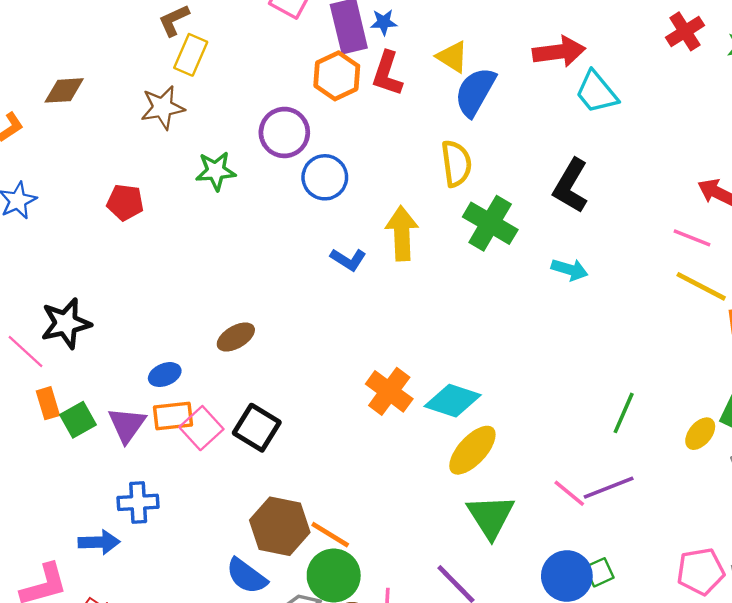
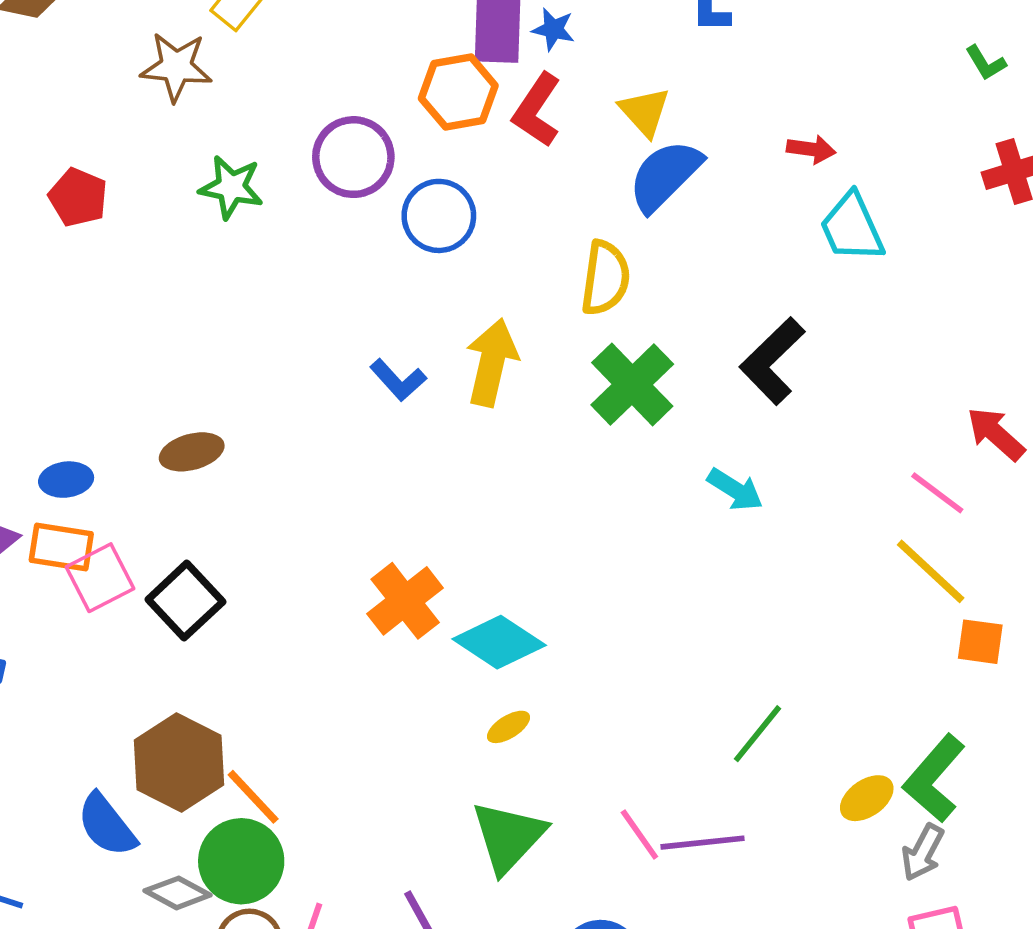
red arrow: (559, 52) -> (811, 149), size x0.6
blue circle: (325, 177) -> (439, 216), moved
yellow ellipse: (472, 450) -> (509, 727), size x0.5

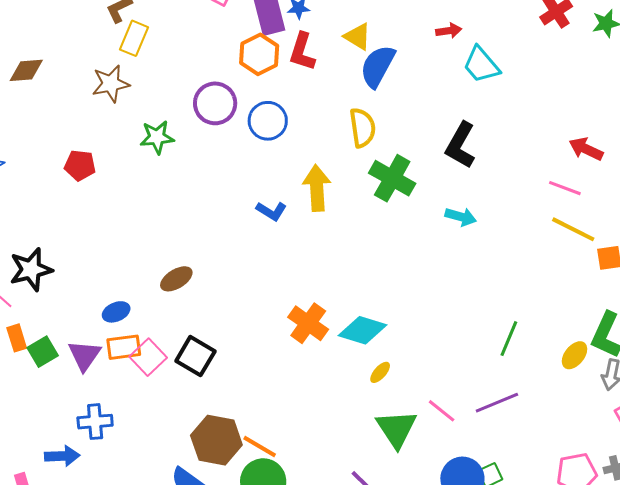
pink line: (639, 835) -> (442, 411), moved

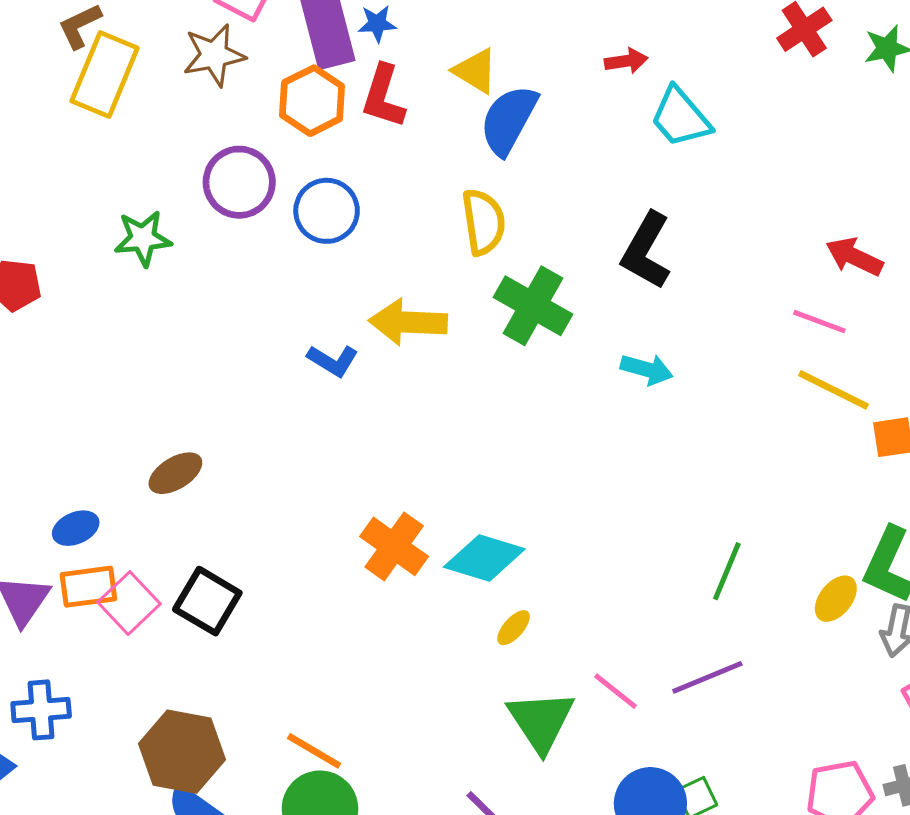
yellow rectangle: (134, 38) -> (105, 74), size x1.4
brown star: (111, 84) -> (214, 55), moved
yellow arrow: (317, 188) -> (408, 322), turned -84
brown hexagon: (216, 440) -> (182, 752), moved

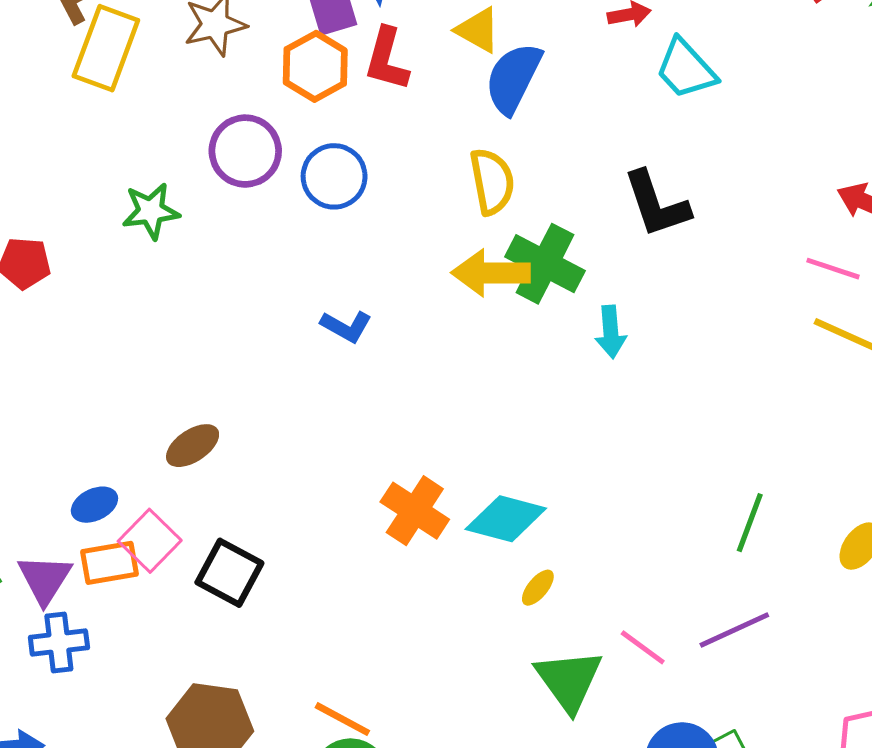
black L-shape: (646, 251) -> (656, 204), turned -46
yellow arrow: (408, 322) -> (491, 273), moved
cyan arrow: (647, 369) -> (611, 332), moved, turned 72
pink square: (129, 603) -> (150, 541), moved
blue cross: (41, 710) -> (59, 642), moved

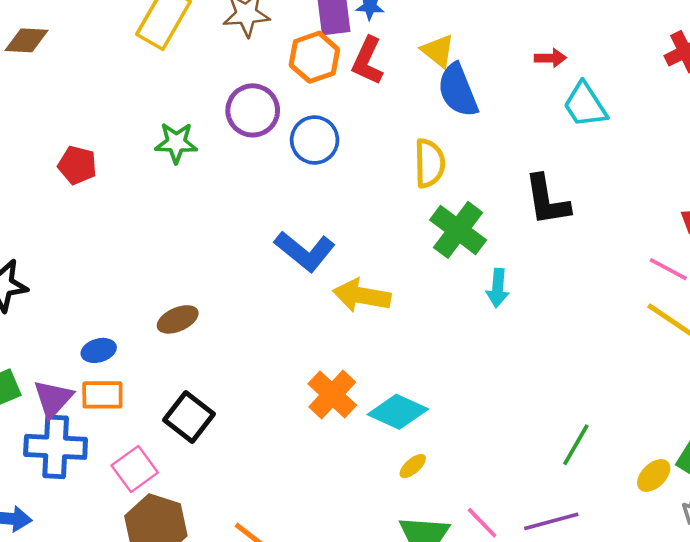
blue semicircle: (513, 78) -> (458, 90), turned -58
yellow arrow: (491, 273) -> (362, 296), moved
blue L-shape: (346, 326) -> (305, 251), size x1.6
pink square: (150, 541) -> (135, 469), moved
blue cross: (59, 642) -> (56, 447), size x1.4

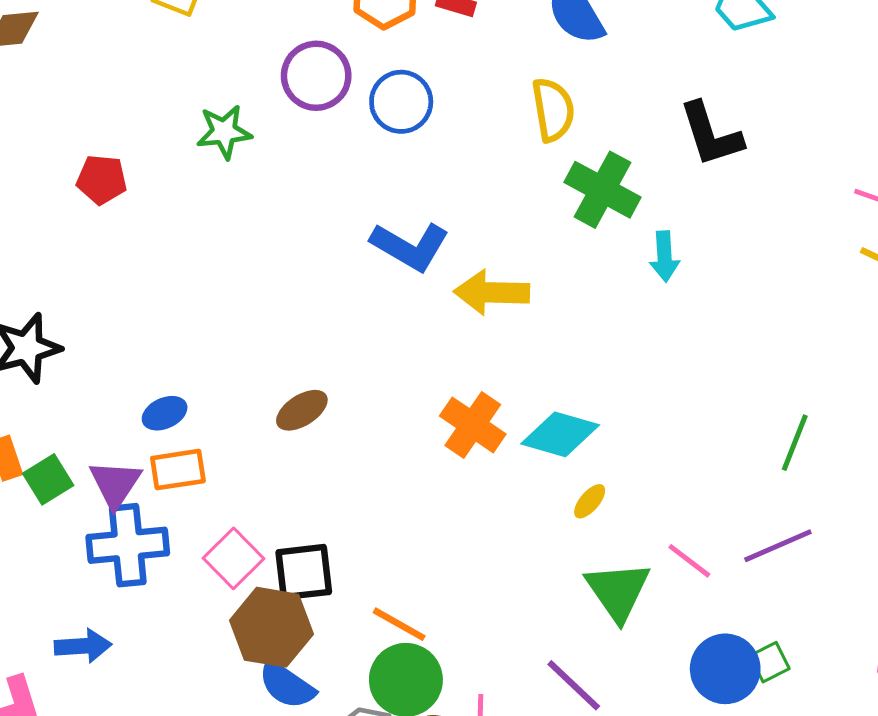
brown ellipse: (178, 319) -> (302, 410), moved
black square: (189, 417) -> (304, 572), moved, turned -36

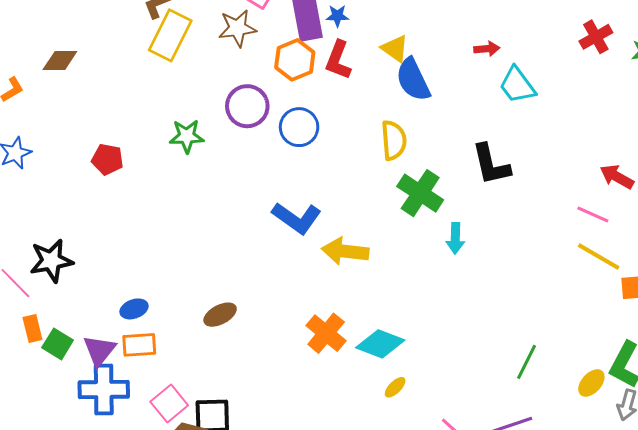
green square: (48, 479) -> (58, 344), turned -32

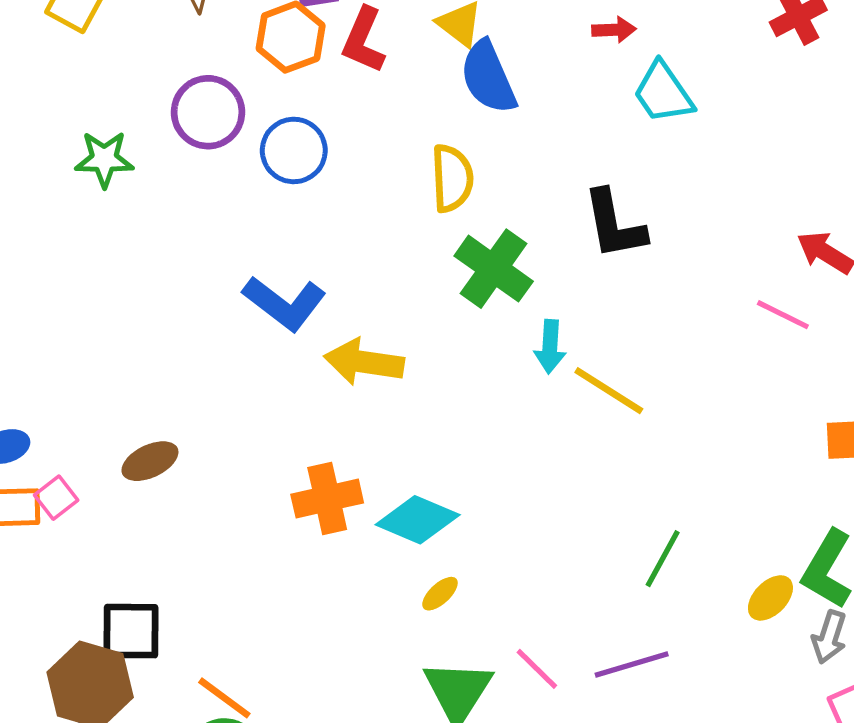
yellow line: (599, 256) -> (609, 391), moved
orange cross: (326, 333) -> (327, 499), turned 36
pink square: (169, 404) -> (56, 498), moved, size x0.7

